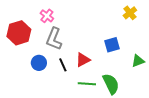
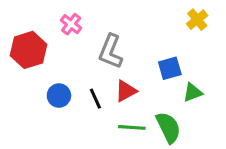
gray L-shape: (54, 39) -> (111, 51), moved
green triangle: (138, 61) -> (193, 93), moved

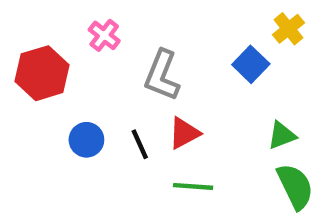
blue square: (170, 68) -> (251, 64), moved, turned -30
green semicircle: (168, 127) -> (295, 186), moved

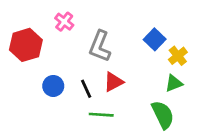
yellow cross: (289, 29) -> (178, 56), moved
green line: (193, 186) -> (101, 115), moved
green semicircle: (295, 186) -> (163, 115), moved

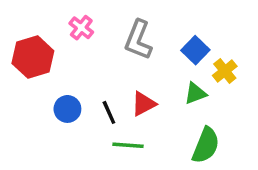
gray L-shape: (100, 46) -> (138, 40), moved
green triangle: (174, 83) -> (195, 93), moved
green semicircle: (163, 115) -> (206, 145), turned 48

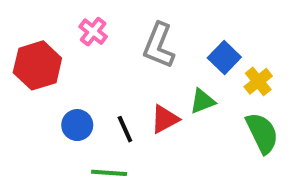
green triangle: (195, 93) -> (202, 101), moved
green line: (128, 145) -> (109, 173), moved
green semicircle: (206, 145) -> (262, 133), moved, turned -48

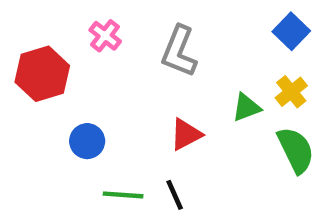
blue square: (224, 57) -> (291, 31), moved
green triangle: (202, 101) -> (246, 107), moved
black line: (125, 129) -> (175, 195), moved

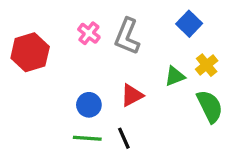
blue square: (291, 31) -> (189, 24), moved
pink cross: (105, 36) -> (89, 33), moved
blue circle: (87, 141) -> (89, 105), moved

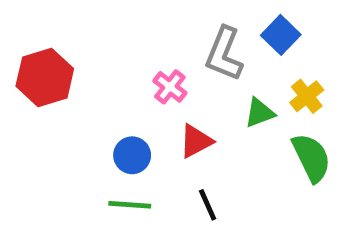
pink cross: (89, 33) -> (170, 87), moved
gray L-shape: (127, 36) -> (224, 54), moved
black line: (124, 138) -> (208, 205), moved

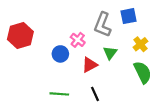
blue square: (281, 35) -> (129, 16), turned 35
green triangle: (260, 113) -> (110, 53), moved, turned -32
blue circle: (132, 155) -> (60, 54), moved

